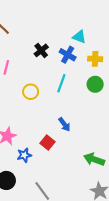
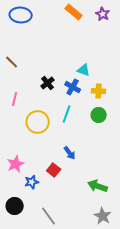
yellow circle: (31, 92) -> (38, 122), size x1.5

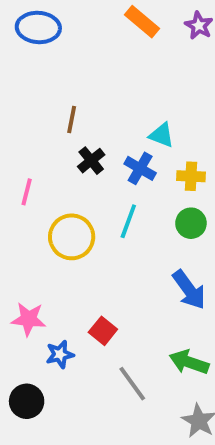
brown line: (12, 62) -> (72, 119), moved, turned 56
blue arrow: (70, 153) -> (189, 290), moved, size x1.5
pink star: (16, 164) -> (29, 319), turned 30
gray line: (49, 216) -> (132, 384), moved

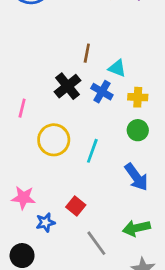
brown line: (72, 119) -> (87, 53), moved
black cross: (91, 161) -> (67, 86), size x1.4
cyan line: (128, 221) -> (92, 151), moved
green arrow: (189, 362) -> (136, 228), turned -32

